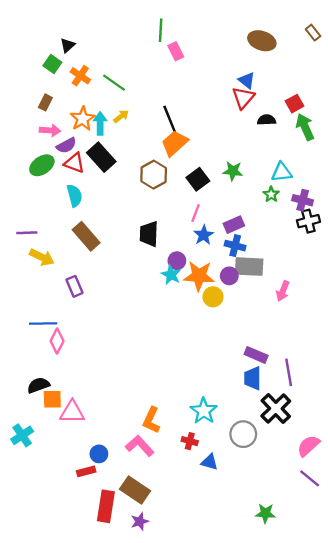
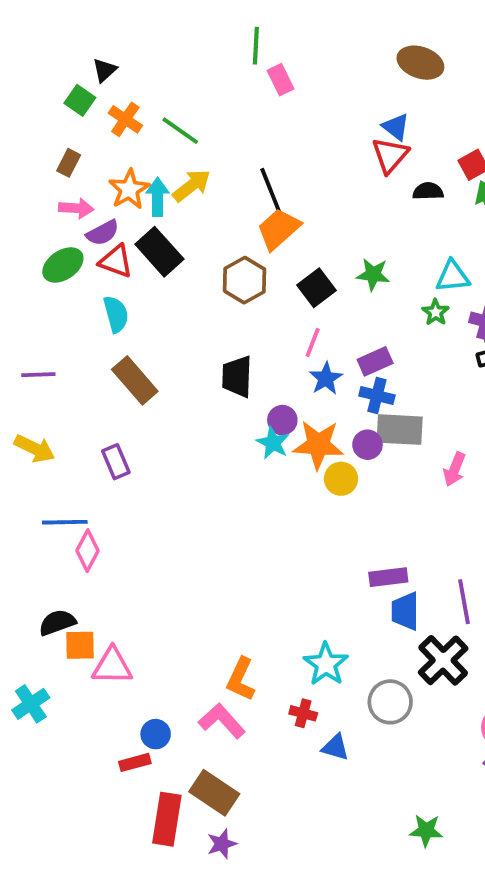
yellow arrow: (121, 116) -> (192, 186), size x1.5
yellow arrow: (42, 257) -> (35, 448), moved
purple rectangle: (256, 355) -> (388, 577), moved, turned -30

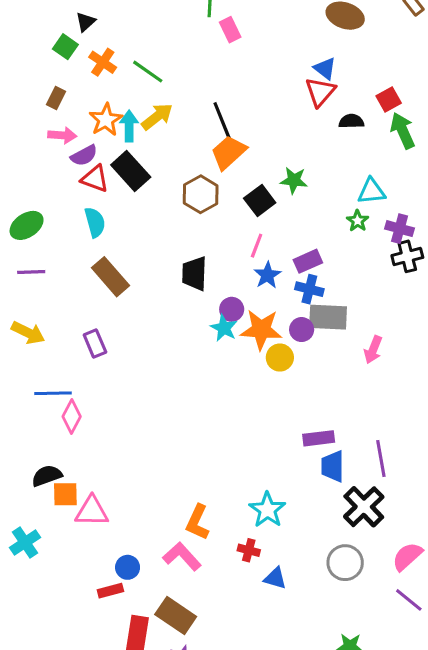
green ellipse: (63, 265) -> (27, 225), moved
green star: (373, 274) -> (294, 180), moved
gray circle: (390, 702) -> (345, 563), moved

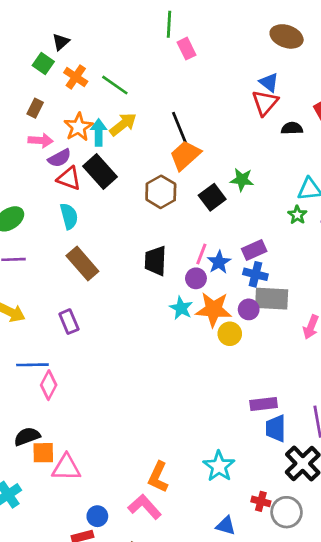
pink line: (257, 246) -> (201, 254), moved
purple circle: (232, 309) -> (196, 278), moved
red cross: (249, 550) -> (261, 501), moved

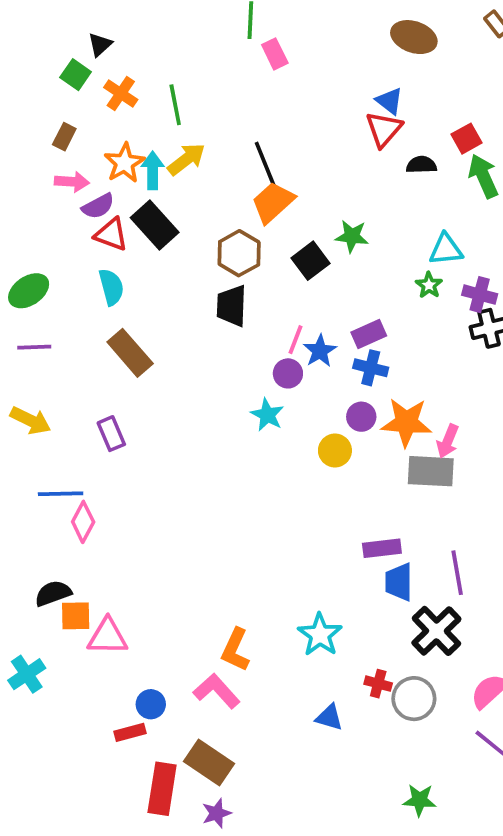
green line: (115, 85) -> (175, 105), turned 44
black trapezoid: (155, 261) -> (232, 306), moved
gray rectangle: (272, 299) -> (431, 471), moved
orange star: (214, 309) -> (406, 422), moved

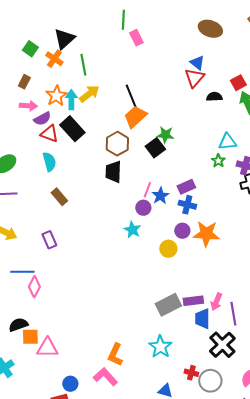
black triangle: (100, 45) -> (64, 39), moved, size x1.6
green star: (352, 236) -> (165, 135), moved
brown rectangle: (130, 353) -> (59, 197), size x0.7
pink arrow: (448, 441) -> (216, 302), moved
gray rectangle: (431, 471) -> (168, 305), moved, turned -30

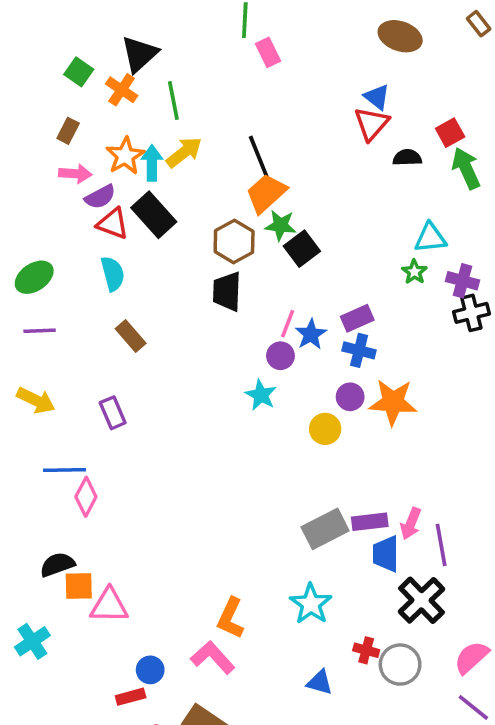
green star: (165, 135) -> (280, 225), moved

